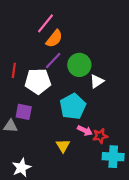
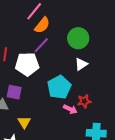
green circle: (79, 65) -> (78, 38), moved
red star: (100, 136) -> (84, 101), moved
yellow triangle: (63, 146) -> (24, 122), moved

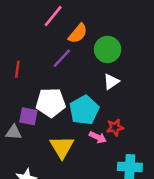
orange semicircle: (42, 25) -> (78, 33), moved
white pentagon: (27, 64) -> (51, 103), moved
yellow triangle: (24, 122) -> (62, 147), moved, size x1.5

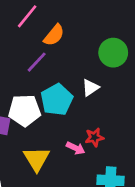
green circle: (108, 49) -> (113, 53), moved
cyan pentagon: (84, 110) -> (57, 100), moved

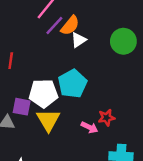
purple line: (37, 62) -> (54, 25), moved
white triangle: (90, 88) -> (79, 40), moved
yellow triangle: (37, 159) -> (48, 120), moved

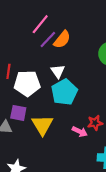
white triangle: (79, 40) -> (58, 71), moved, turned -32
white pentagon: (43, 93) -> (27, 83), moved

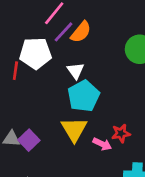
white pentagon: (27, 83) -> (35, 53), moved
purple square: (18, 113) -> (29, 140), moved, turned 35
yellow triangle: (42, 125) -> (74, 129), moved

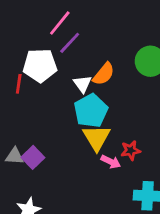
orange semicircle: (81, 32) -> (104, 74), moved
yellow triangle: (74, 129) -> (97, 138), moved

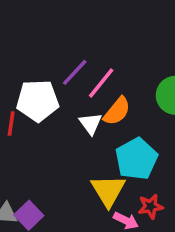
pink line: (60, 23) -> (101, 83), moved
cyan pentagon: (91, 111) -> (136, 159), moved

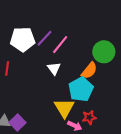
white pentagon: (38, 101) -> (23, 39), moved
orange semicircle: (117, 111) -> (89, 71), moved

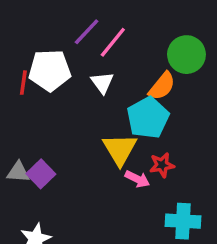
white pentagon: (23, 39) -> (50, 70), moved

